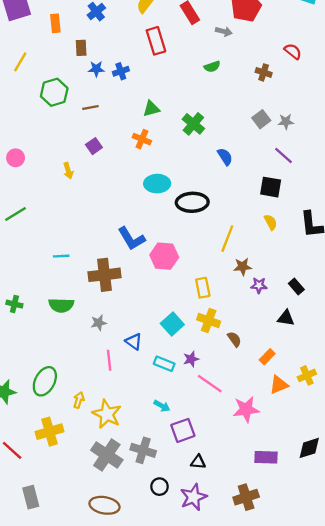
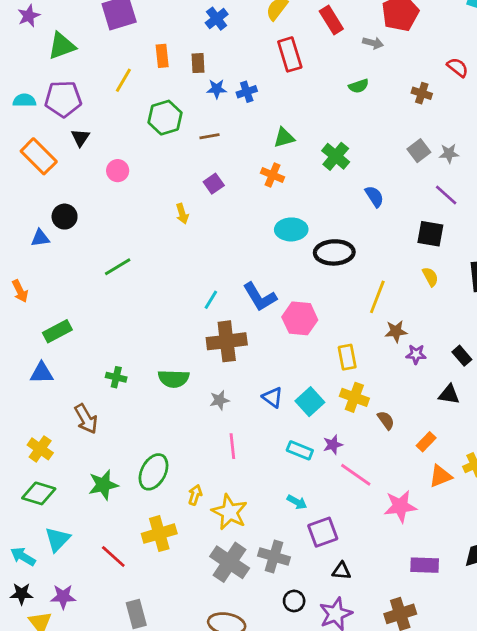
orange rectangle: (55, 23) -> (162, 56), moved
pink circle: (16, 158) -> (118, 171), moved
cyan line: (61, 256) -> (211, 300), moved, turned -56
blue triangle: (134, 342) -> (273, 397), moved

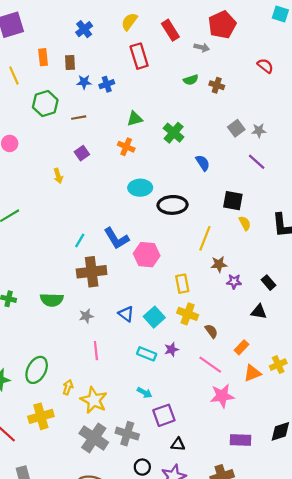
yellow line: (123, 80) -> (14, 75), turned -54
brown cross: (422, 93) -> (217, 85), moved
black square: (430, 234) -> (233, 201), moved
pink line: (356, 475) -> (210, 365), moved

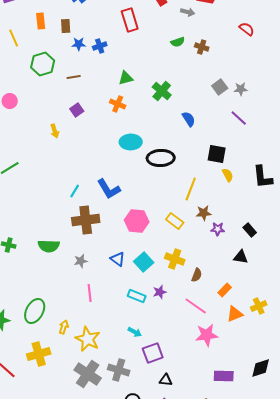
pink hexagon: (147, 255) -> (137, 221), moved
yellow rectangle: (182, 284) -> (175, 221), moved, turned -42
brown semicircle: (211, 331) -> (197, 275), turned 56

